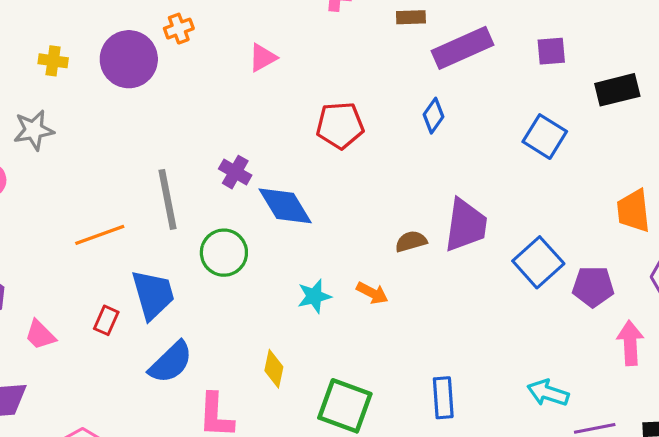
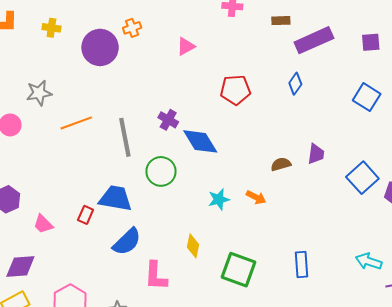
yellow cross: (53, 61) -> (51, 28), moved
purple trapezoid: (466, 225) -> (316, 154), size x0.6
orange line: (100, 235) -> (76, 123), moved
blue trapezoid: (153, 295) -> (116, 198), turned -64

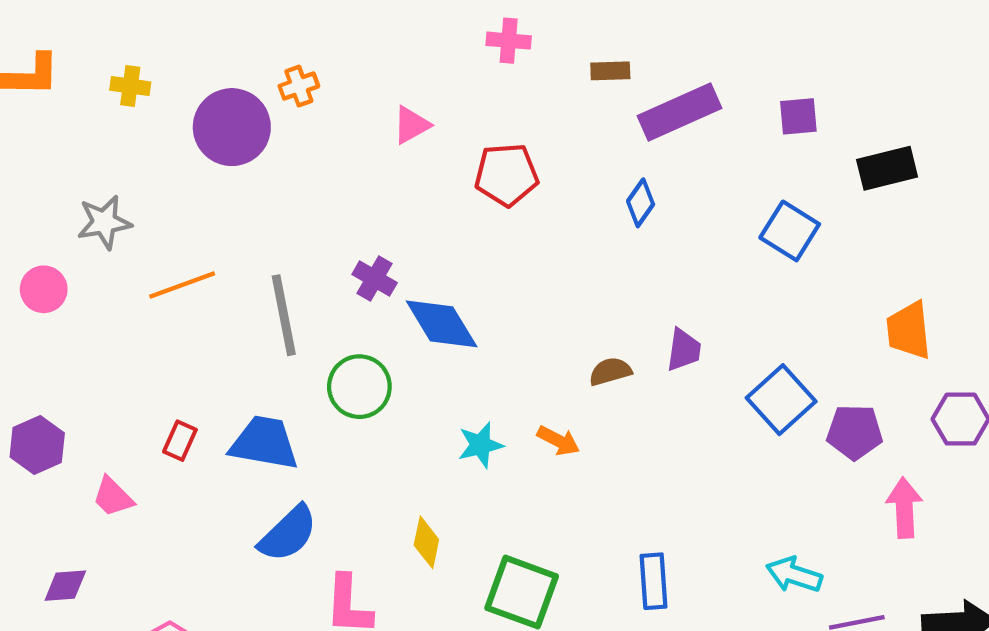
red pentagon: (235, 90) -> (506, 175), moved
red rectangle: (86, 215) -> (180, 441), moved
purple diamond: (20, 267) -> (65, 586), size x0.7

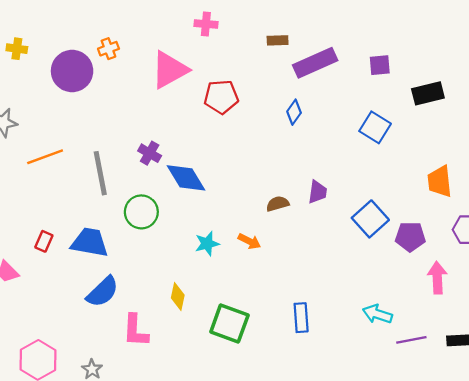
pink cross: (509, 41) -> (206, 24), moved
pink triangle: (411, 125) -> (170, 70), size x1.8

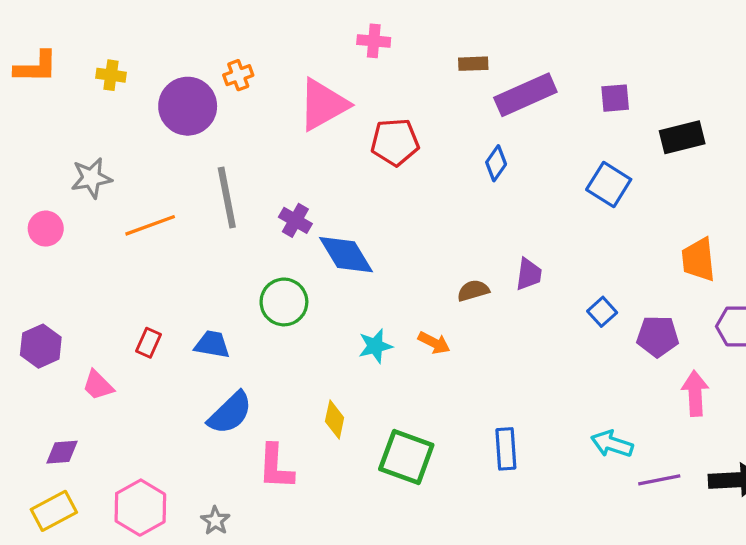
gray line: (100, 173) -> (227, 198), moved
blue square: (370, 219) -> (602, 312), size x0.6
blue trapezoid: (90, 242) -> (212, 344), size x0.7

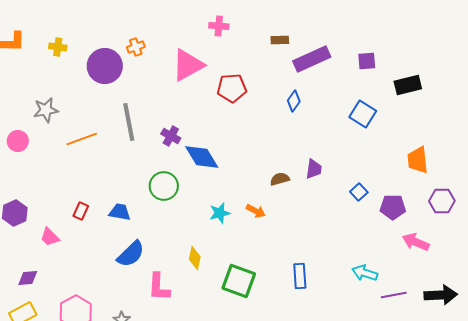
pink arrow: (695, 393) -> (416, 242), turned -64

